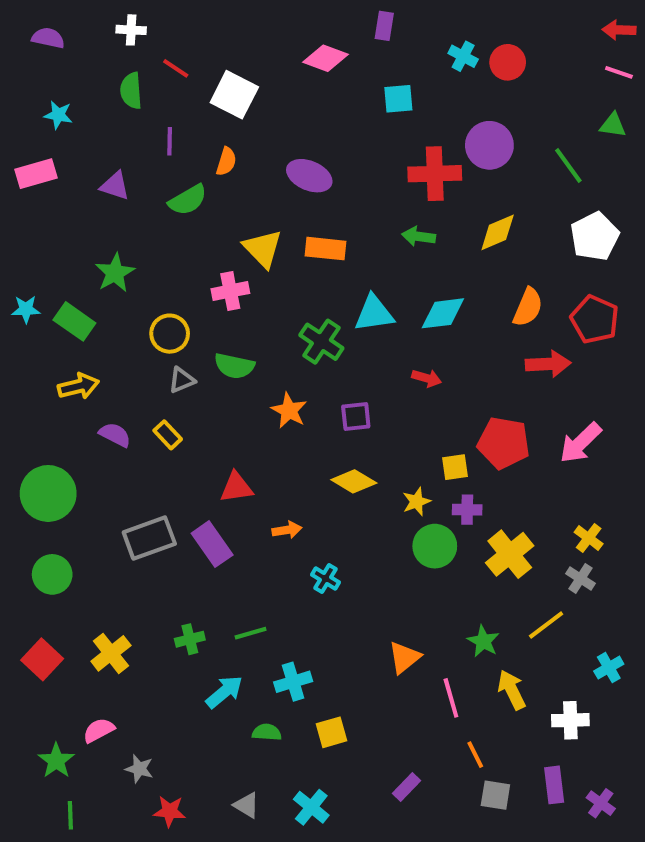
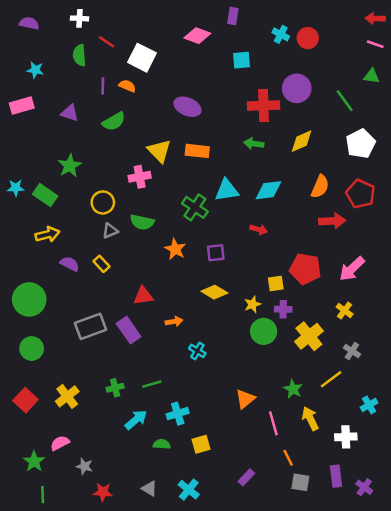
orange semicircle: (226, 161) -> (127, 86), moved, turned -84
yellow cross: (589, 538) -> (345, 310), moved

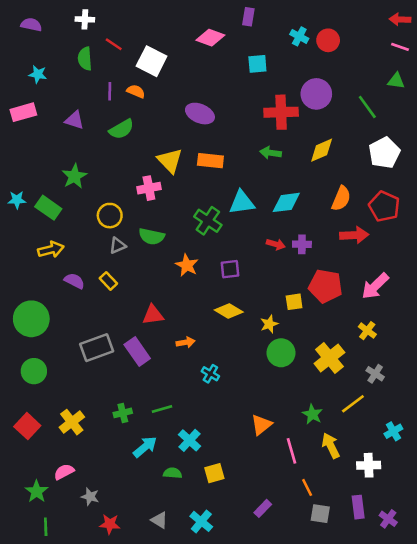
purple cross: (283, 309) -> (302, 244), moved
cyan cross: (178, 414) -> (189, 440), turned -30

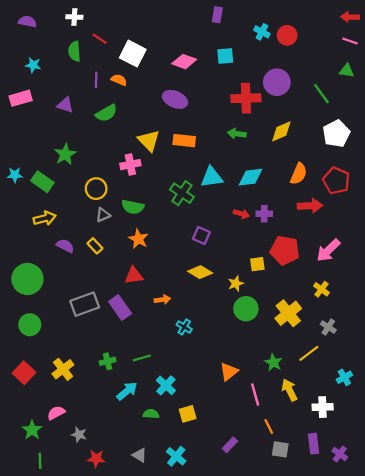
pink diamond: (210, 38) -> (184, 62), moved
orange star: (187, 265) -> (138, 239), moved
purple square: (230, 269) -> (201, 235), turned 30

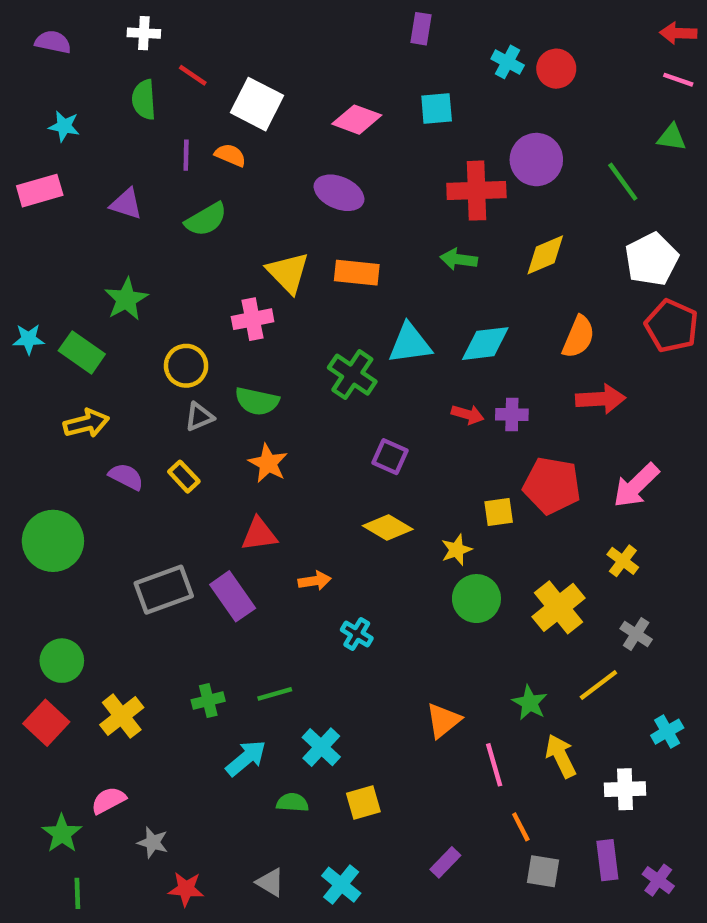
red pentagon: (336, 181) -> (672, 326), moved
green circle: (30, 325) -> (62, 661), moved

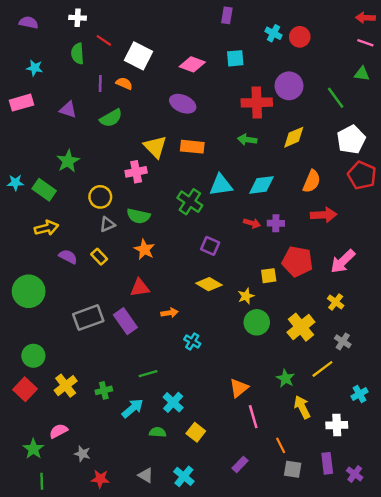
green cross: (208, 701) -> (104, 390), moved
pink line: (494, 765) -> (253, 417), moved
yellow square: (363, 803) -> (196, 432), turned -36

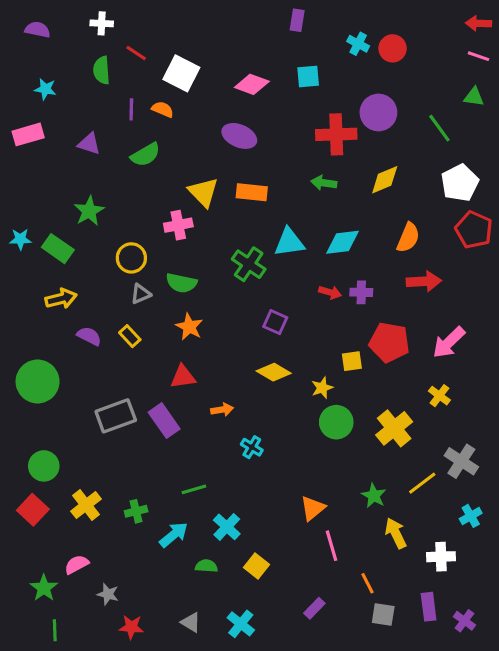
gray cross: (343, 341) -> (461, 461), moved, size x1.5

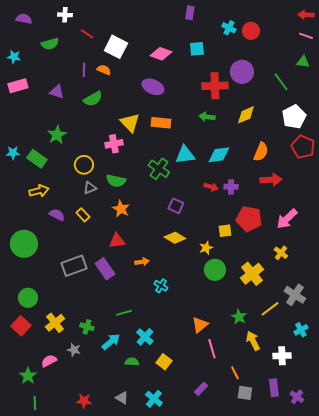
green semicircle: (102, 70) -> (50, 44), moved, turned -102
cyan star: (45, 89) -> (14, 57), moved
green cross: (136, 511) -> (87, 327), turned 32
gray star: (108, 594) -> (74, 350), moved

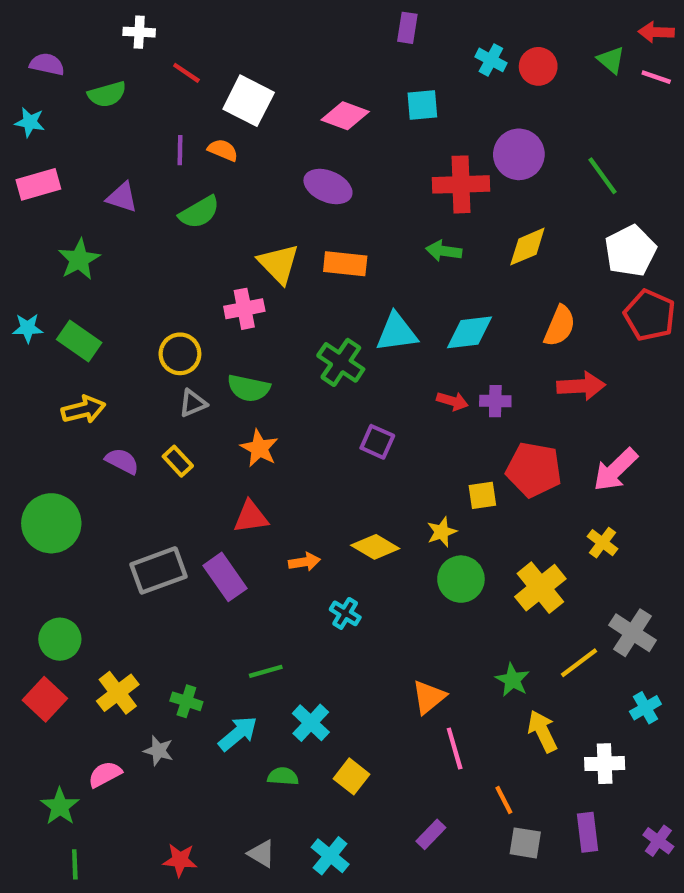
purple semicircle: (24, 19) -> (47, 64), moved
green triangle: (303, 62) -> (611, 60), moved, turned 32
green star: (57, 135) -> (79, 259), moved
yellow diamond: (175, 238) -> (375, 547), moved
purple cross: (297, 397) -> (658, 841), moved

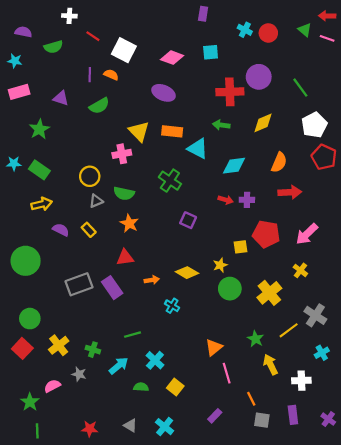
cyan triangle: (397, 332) -> (198, 148), moved, turned 35

